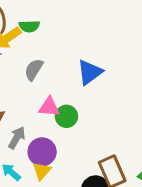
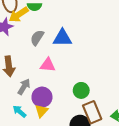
blue triangle: (90, 72) -> (62, 38), moved, turned 36
green circle: (66, 116) -> (81, 90), moved

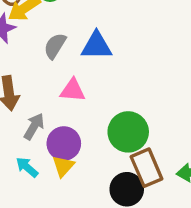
green circle: (81, 90) -> (128, 132), size x1.5

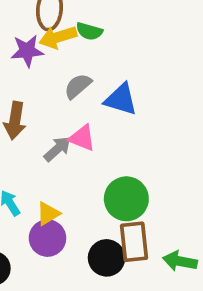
gray arrow: (34, 126) -> (57, 149), moved
purple circle: (64, 143) -> (47, 238), moved

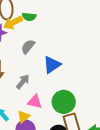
blue triangle: (121, 99) -> (52, 65), moved, turned -42
pink triangle: (82, 138) -> (35, 102), moved

